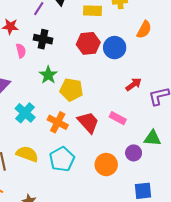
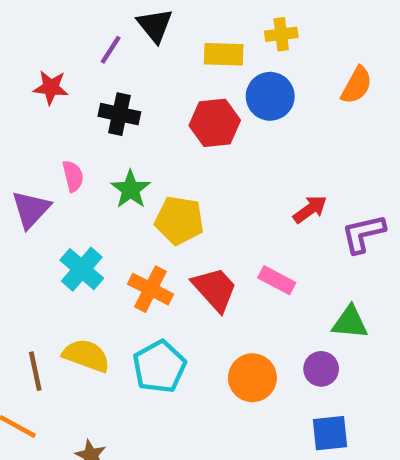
orange semicircle: (144, 30) -> (357, 85), moved
blue circle: (115, 48) -> (270, 96), moved
pink semicircle: (21, 51) -> (73, 176), moved
purple circle: (134, 153) -> (321, 369), moved

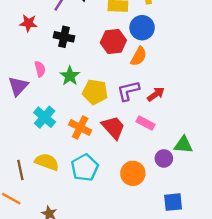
orange semicircle: (357, 85) -> (139, 56), moved
red arrow: (310, 209) -> (156, 94), moved
purple L-shape: (363, 234) -> (128, 91), moved
purple circle: (321, 369) -> (164, 158), moved

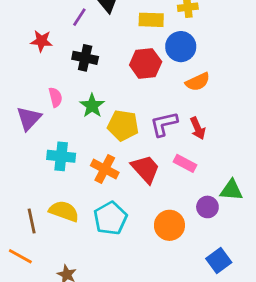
orange semicircle: (139, 56) -> (198, 82), moved, turned 36
red arrow: (156, 94) -> (198, 128), turned 102
cyan cross: (45, 117) -> (61, 156), turned -35
blue square: (173, 202) -> (219, 260), turned -30

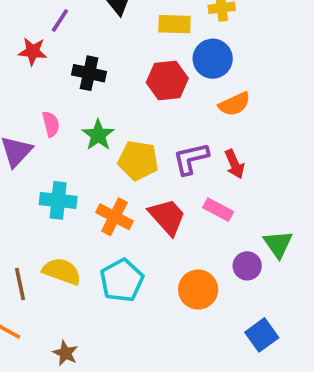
purple line: (79, 17) -> (60, 20), moved
green triangle: (231, 190) -> (278, 244), turned 50

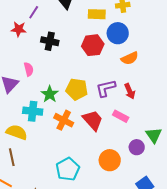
green star: (98, 135) -> (50, 94), moved
yellow semicircle: (62, 271) -> (17, 132), moved
cyan pentagon: (122, 280) -> (68, 169), moved

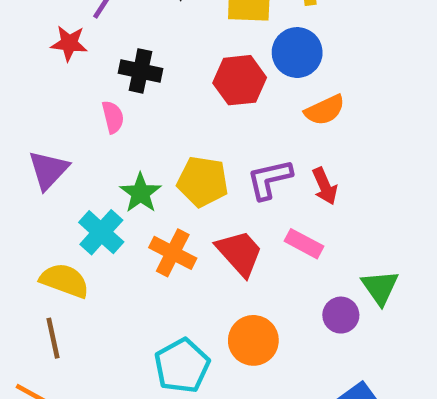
pink semicircle: (29, 69) -> (113, 117), moved
cyan cross: (33, 111) -> (101, 232), turned 36
orange circle: (110, 160) -> (253, 340), moved

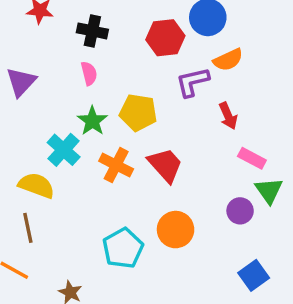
pink semicircle: (113, 117) -> (89, 73), moved
purple triangle: (48, 170) -> (21, 82), moved
purple L-shape: (269, 179) -> (193, 82), moved
pink rectangle: (304, 244) -> (252, 158), moved

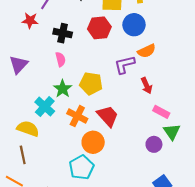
red hexagon: (165, 38) -> (99, 28), moved
orange circle: (176, 230) -> (93, 142), moved

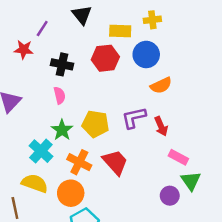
purple L-shape: (125, 65) -> (134, 118), moved
yellow semicircle: (28, 129) -> (35, 183), moved
orange circle: (93, 142) -> (71, 193), moved

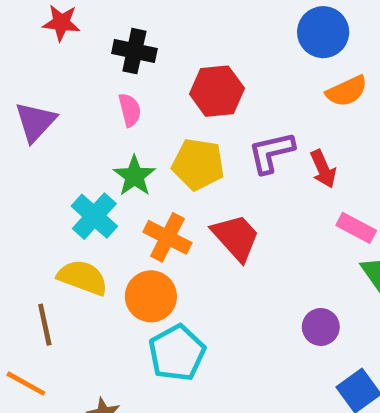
blue circle: (146, 54) -> (323, 32), moved
red hexagon: (105, 58) -> (217, 91), moved
orange semicircle: (161, 85) -> (347, 91), moved
purple circle: (170, 196) -> (321, 327), moved

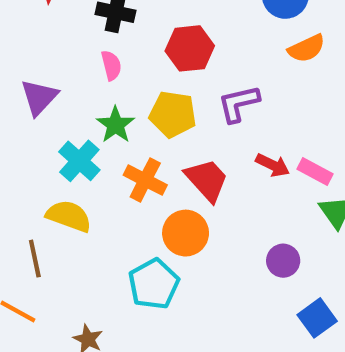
purple triangle: (35, 122) -> (39, 97), moved
red arrow: (323, 169) -> (273, 165), moved, turned -40
orange circle: (151, 296) -> (186, 233), moved

